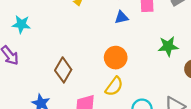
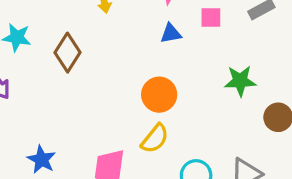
brown diamond: (63, 70) -> (68, 53), moved

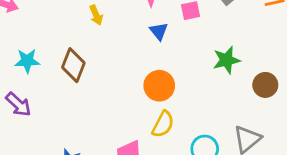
blue triangle: (171, 33) -> (159, 31), turned -48

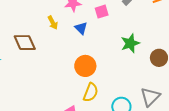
yellow arrow: (96, 15) -> (53, 23), moved
brown diamond: (73, 65) -> (25, 43), moved, turned -40

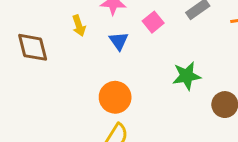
pink square: (102, 12) -> (153, 22), turned -32

